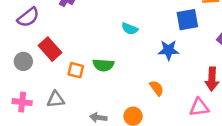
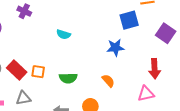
cyan semicircle: (130, 29) -> (63, 34), moved
red rectangle: (50, 49) -> (17, 70), moved
green semicircle: (103, 65) -> (68, 78), moved

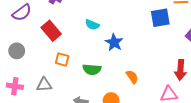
blue star: (115, 48) -> (114, 42), moved, turned 30
red rectangle: (17, 70) -> (51, 31), moved

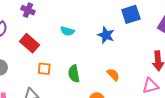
blue star: (114, 42) -> (106, 35), moved
green semicircle: (92, 69) -> (74, 74), turned 84

